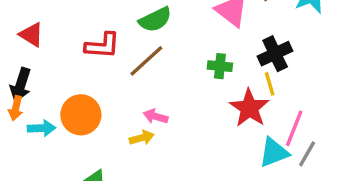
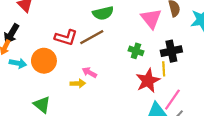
red L-shape: (102, 46) -> (66, 37), moved

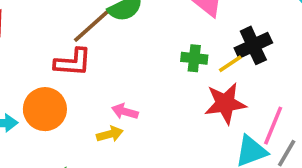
brown line: (92, 37) -> (91, 26), moved
yellow line: (164, 69) -> (230, 64), moved, turned 72
red star: (148, 81) -> (225, 103), turned 30

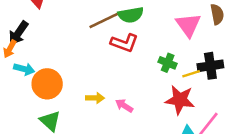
red L-shape: (73, 62) -> (124, 43), moved
orange circle: (45, 109) -> (47, 84), moved
pink arrow: (125, 112) -> (124, 106), moved

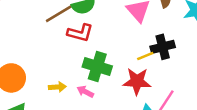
green cross: (168, 63) -> (97, 66), moved, size x1.6

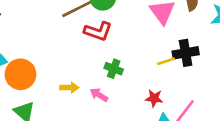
green cross: (97, 66) -> (114, 69), size x0.6
red star: (137, 81) -> (154, 98), moved, size x0.6

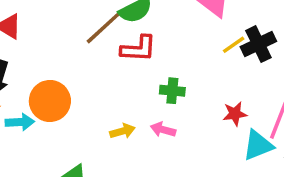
yellow line: (166, 61) -> (234, 45), moved
orange circle: (20, 74) -> (50, 101), moved

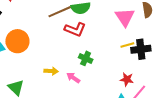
red star: (235, 114) -> (127, 79), moved

